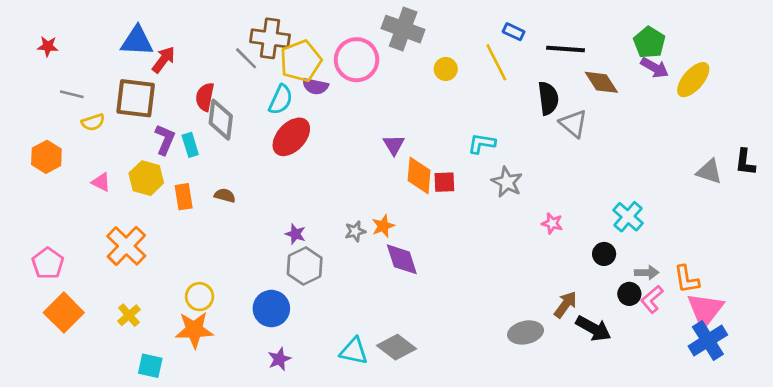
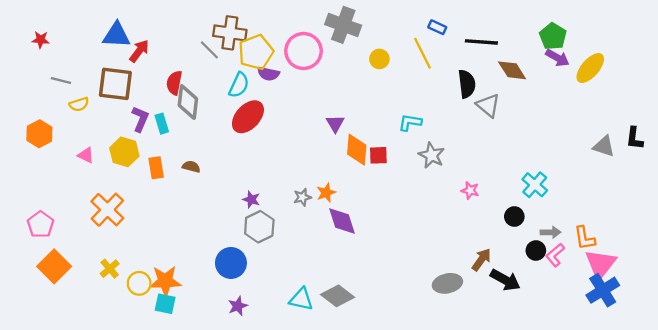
yellow circle: (200, 297) -> (139, 283), moved
cyan square: (150, 366) -> (165, 304), moved

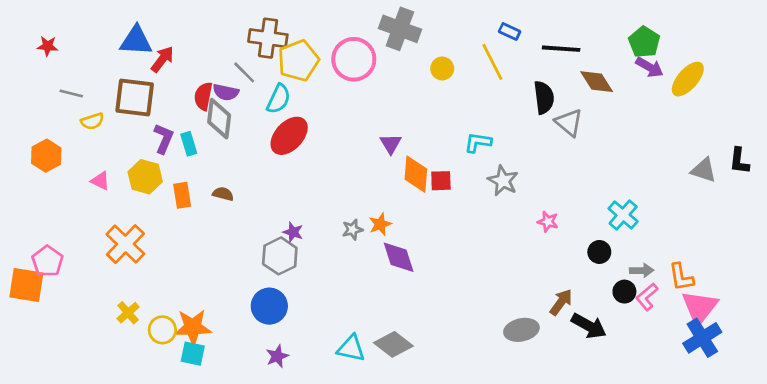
gray line: (209, 50) -> (244, 72), moved
purple semicircle: (268, 74) -> (226, 92), moved
gray hexagon: (259, 227) -> (280, 256), moved
orange square: (54, 266) -> (26, 285), moved, turned -36

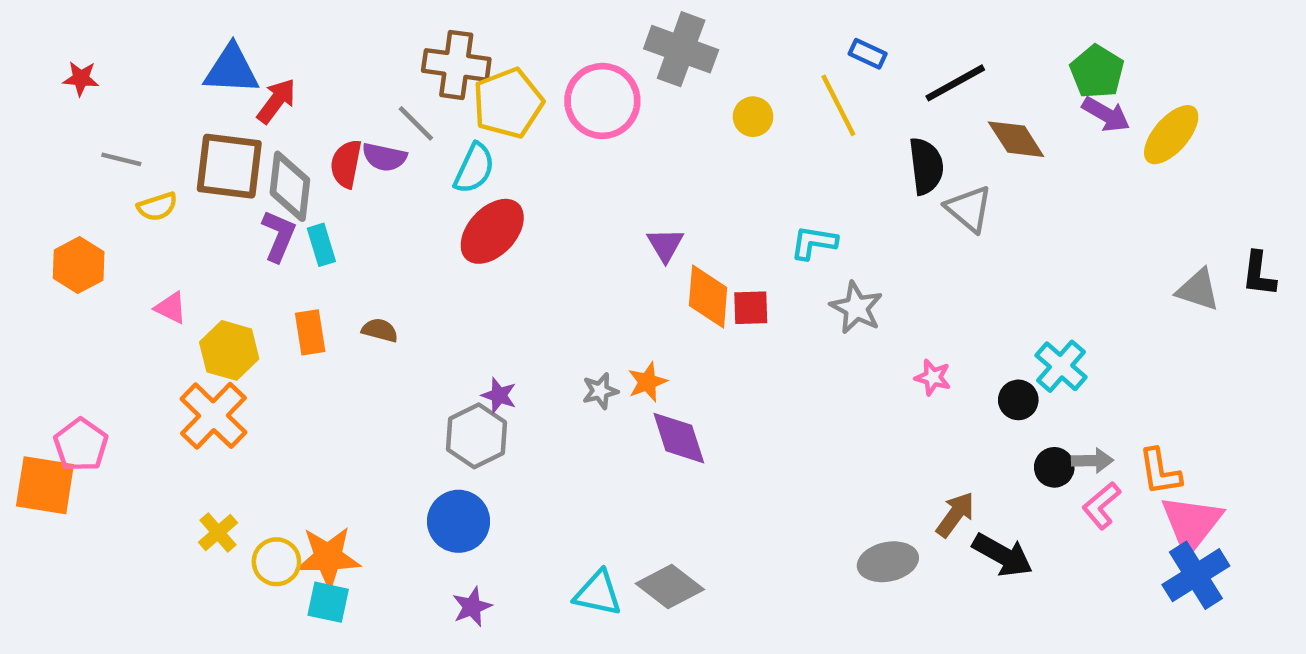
black line: (561, 49) -> (955, 83), turned -33
gray diamond: (219, 119) -> (290, 186), moved
yellow hexagon: (145, 177) -> (229, 350), moved
black circle: (599, 252) -> (1018, 400), moved
black circle: (624, 292) -> (1054, 467), moved

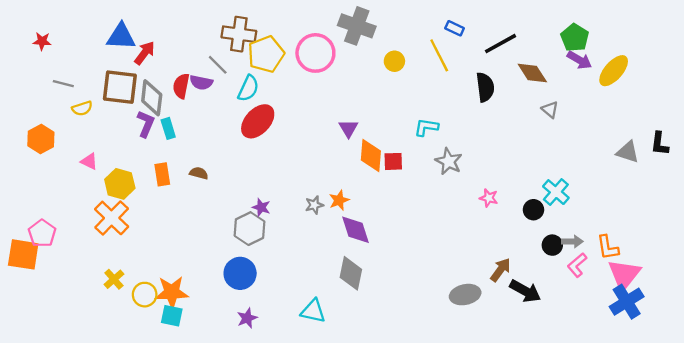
gray triangle: (969, 209) -> (550, 110), moved, size x0.7
gray diamond: (670, 586) -> (351, 273), moved, turned 64

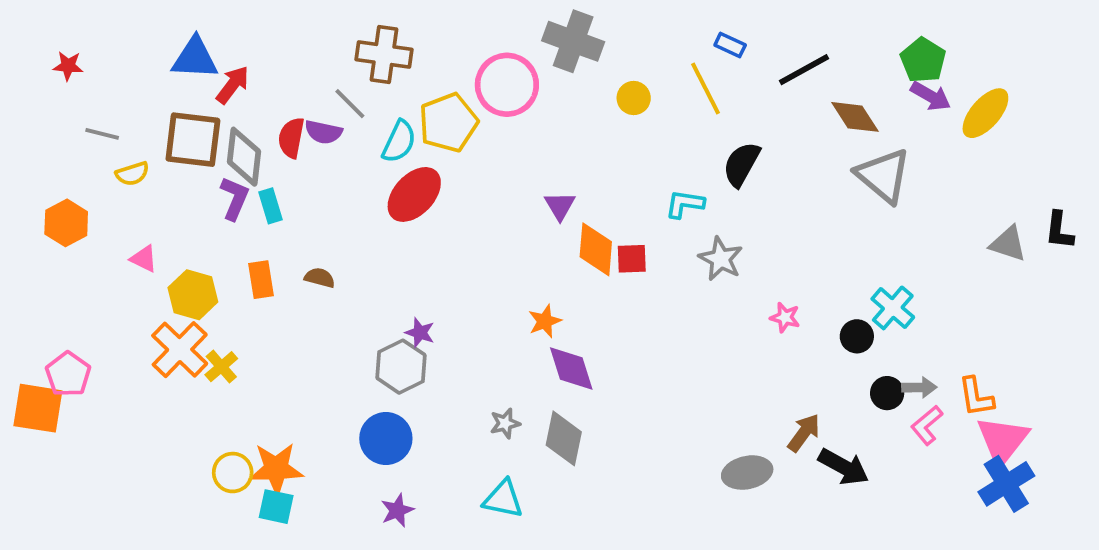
yellow pentagon: (266, 54) -> (448, 123), moved
black semicircle: (485, 87) -> (741, 164), moved, turned -144
gray triangle: (550, 110) -> (883, 176), size x2.0
gray star: (314, 205) -> (505, 423), moved
yellow cross: (114, 279) -> (221, 367), moved

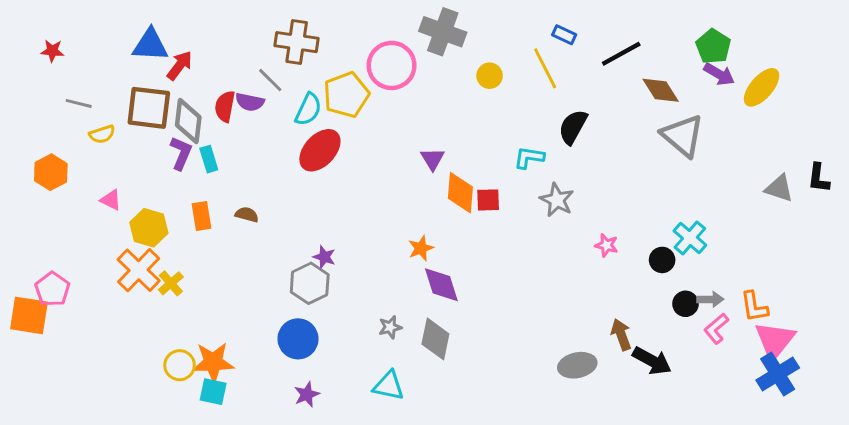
brown arrow: (804, 433) -> (621, 334), turned -56

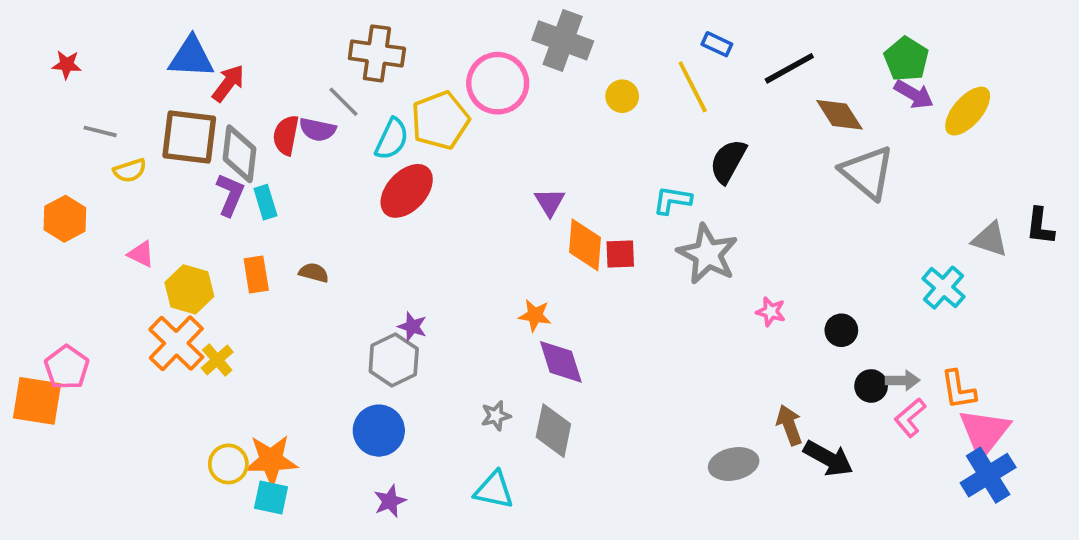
gray star: (557, 200) -> (708, 254), size x1.4
cyan cross: (690, 238) -> (944, 288), moved
orange star: (421, 248) -> (535, 315), turned 30

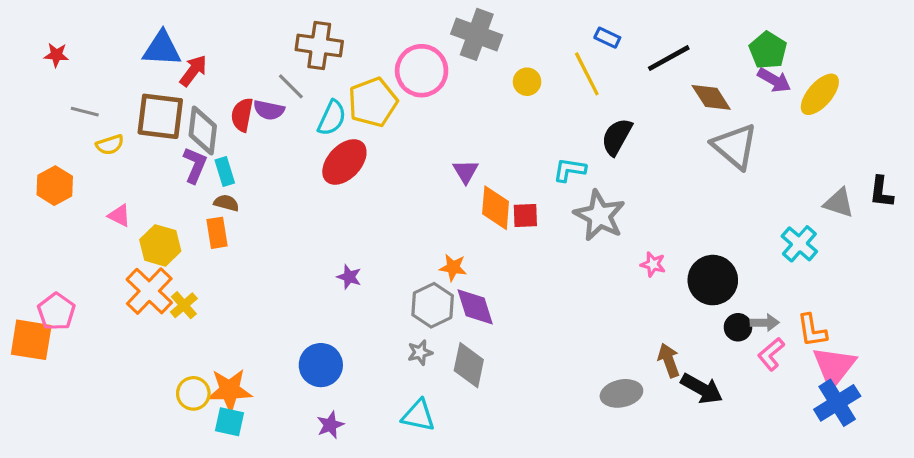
brown semicircle: (314, 273) -> (226, 203), moved
black circle: (841, 330) -> (713, 280), size x1.8
gray hexagon: (394, 360) -> (433, 305), moved

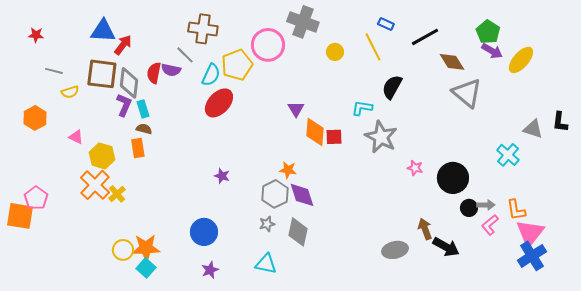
cyan square: (230, 422) -> (146, 268), turned 30

